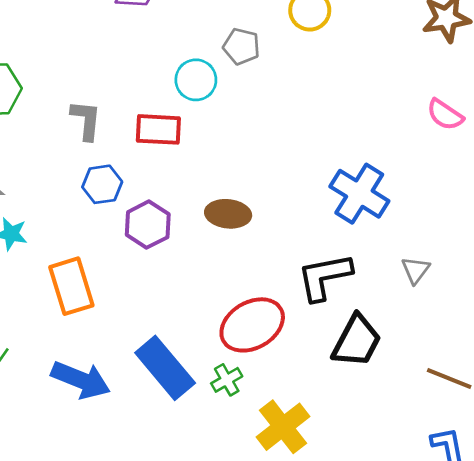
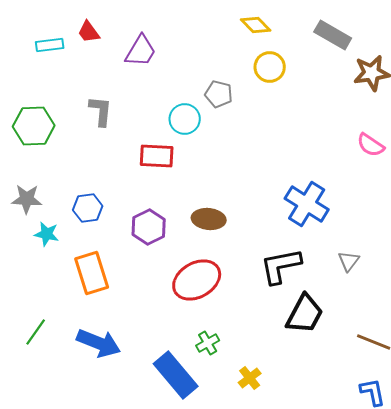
gray L-shape: (86, 120) -> (101, 111), moved
blue hexagon: (102, 184) -> (88, 208), moved
red ellipse: (252, 325) -> (197, 280), moved
blue rectangle: (165, 368) -> (176, 375), moved
yellow cross: (283, 427) -> (250, 378), size x0.6

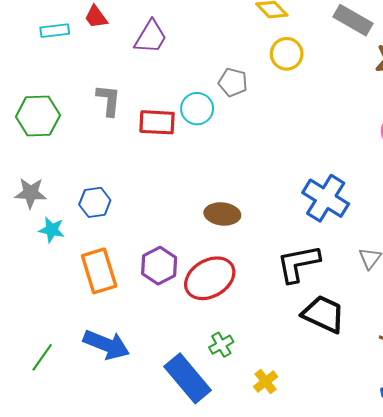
red rectangle: (157, 156) -> (157, 122), moved
purple hexagon: (149, 227) -> (159, 266), moved
black trapezoid: (305, 314) -> (324, 314), turned -93
green line: (36, 332) -> (42, 357), moved

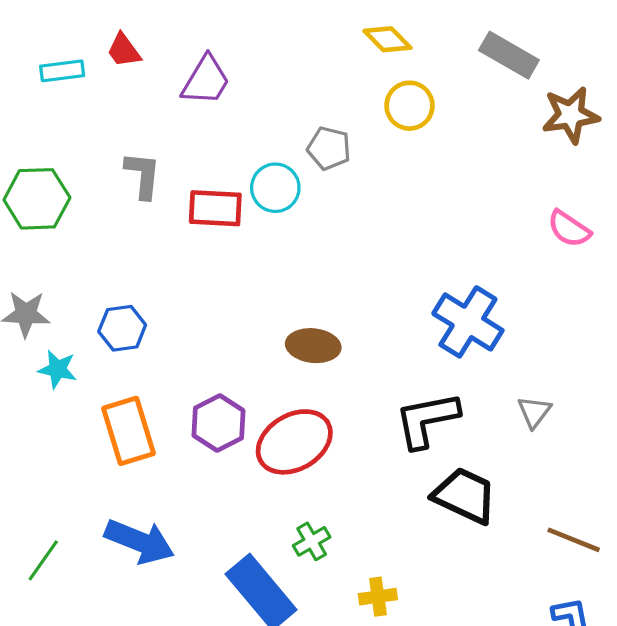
yellow cross: (266, 382) -> (378, 597), turned 30

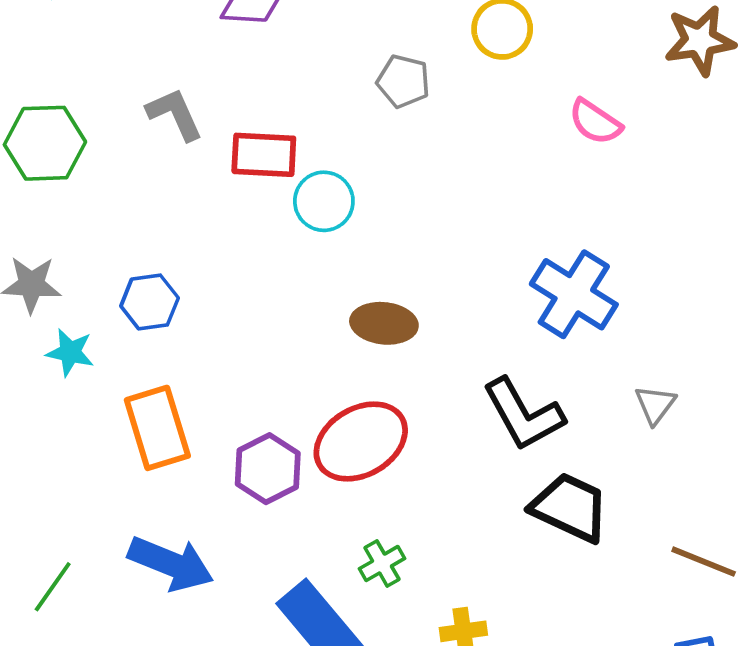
gray L-shape: (143, 175) -> (175, 114), turned -30
cyan circle: (275, 188) -> (324, 201), moved
pink semicircle: (569, 229) -> (595, 122), moved
black L-shape: (427, 420) -> (523, 414), turned -108
purple hexagon: (218, 423) -> (268, 469), moved

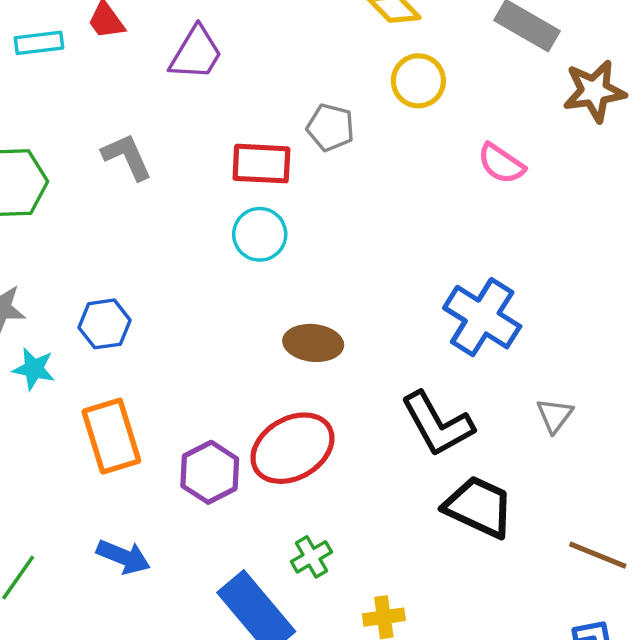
red rectangle: (264, 155) -> (261, 164), moved
blue arrow: (171, 564) -> (123, 557), size x0.7

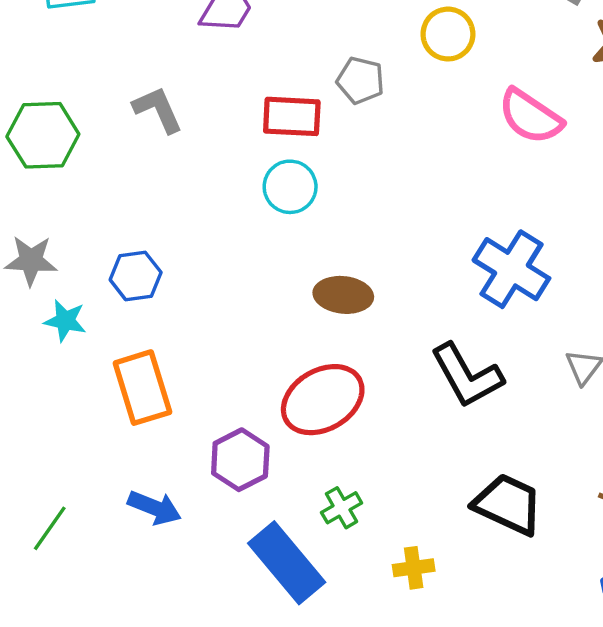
pink semicircle: (501, 164) -> (530, 116), size x1.4
purple hexagon: (210, 472) -> (240, 460), moved
black trapezoid: (479, 507) -> (508, 504), moved

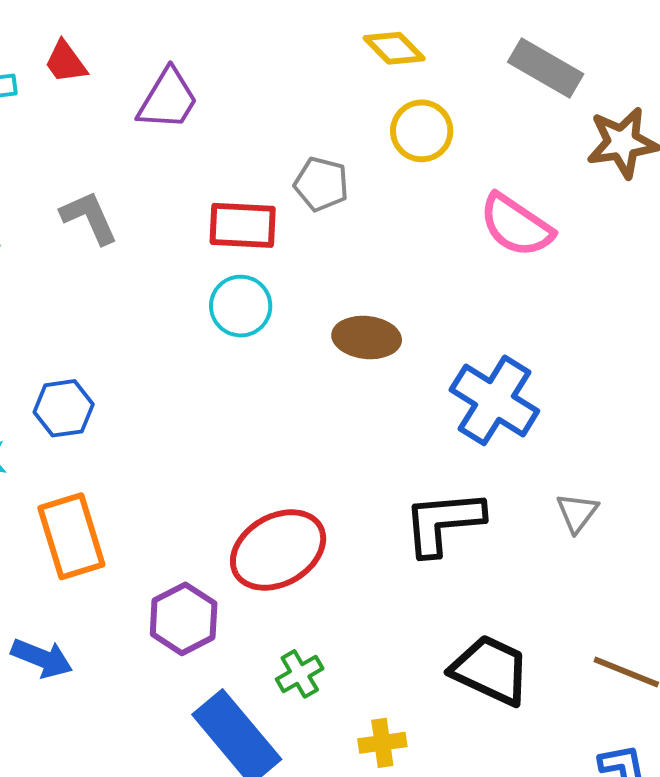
brown ellipse: (343, 295) -> (367, 337), moved
black L-shape: (467, 376) -> (443, 522), turned 114
blue arrow: (154, 508) -> (42, 658), moved

